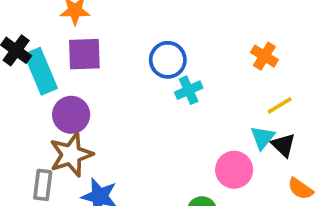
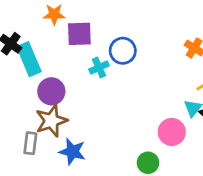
purple square: (84, 54) -> (79, 34), moved
cyan cross: (189, 90) -> (99, 68), moved

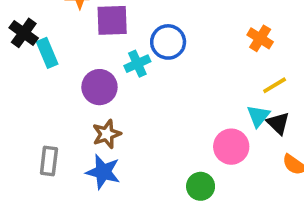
cyan rectangle: (29, 59) -> (47, 53), size x0.7
purple circle: (51, 91) -> (99, 87), moved
brown star: (51, 121) -> (107, 134), moved, size x0.7

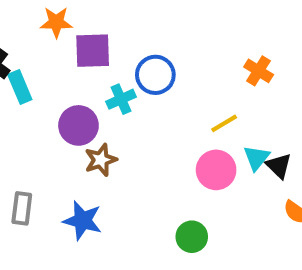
yellow line: (275, 85) -> (224, 123), moved
brown star: (107, 134) -> (101, 160), moved
pink circle: (231, 147) -> (216, 170), moved

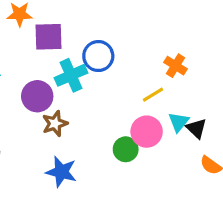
orange cross: (259, 71) -> (176, 66), moved
cyan cross: (121, 99) -> (71, 75), size x1.4
blue star: (83, 221) -> (61, 172), moved
green circle: (192, 237) -> (126, 149), moved

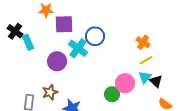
cyan cross: (71, 75) -> (78, 48), turned -30
yellow line: (153, 95) -> (146, 60), moved
brown star: (55, 124) -> (50, 92), moved

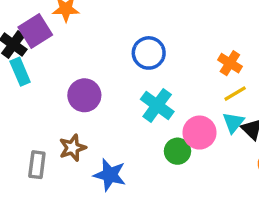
purple square: (64, 24) -> (35, 31), moved, turned -30
cyan rectangle: (28, 42) -> (20, 72), moved
cyan cross: (78, 48) -> (157, 105), moved

